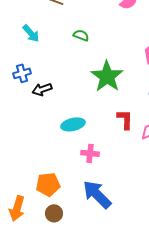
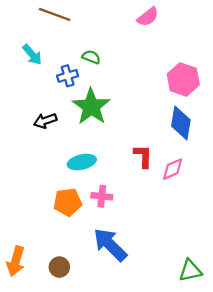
blue cross: (22, 73) -> (68, 76), moved
green star: (107, 76) -> (91, 107), moved
orange pentagon: (48, 184) -> (68, 202), moved

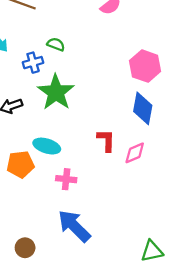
cyan ellipse: (82, 162) -> (47, 146), turned 30
orange pentagon: (68, 202) -> (20, 164), moved

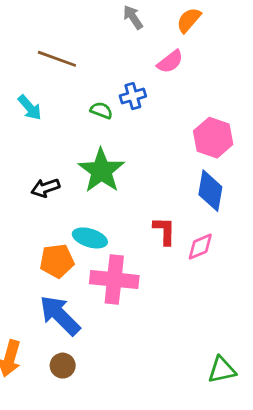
blue cross: (33, 63) -> (133, 96), moved
pink cross: (66, 179) -> (114, 280), size x1.8
blue arrow: (74, 226) -> (60, 315), moved

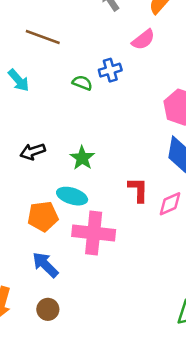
green star: (101, 171) -> (82, 158), moved, size x0.6
blue arrow: (60, 315) -> (45, 265), size x0.7

